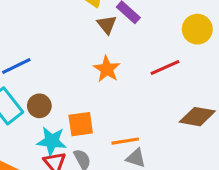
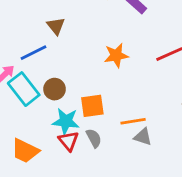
brown triangle: (107, 25) -> (56, 26), moved
orange star: (107, 69) -> (116, 55), turned 30

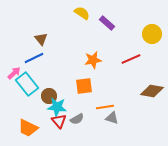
brown triangle: (56, 26) -> (41, 39), moved
brown circle: (55, 89) -> (49, 96), moved
orange square: (92, 106) -> (84, 86), moved
gray semicircle: (94, 138) -> (77, 119), turned 88

